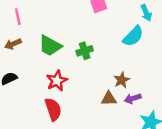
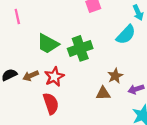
brown arrow: (13, 44) -> (31, 76), moved
green cross: (85, 51) -> (80, 48), size x1.5
purple arrow: (133, 99) -> (136, 89), moved

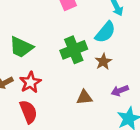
green cross: (80, 48) -> (74, 50), moved
brown star: (115, 76) -> (103, 62), moved

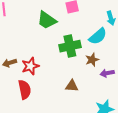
green trapezoid: (21, 47) -> (47, 20), moved
purple arrow: (120, 91) -> (107, 73), moved

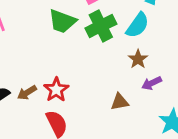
green cross: (70, 46) -> (101, 26), moved
purple arrow: (107, 73) -> (152, 83), moved

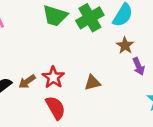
purple arrow: (152, 83) -> (139, 66), turned -84
brown triangle: (120, 102) -> (92, 83), moved

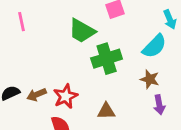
green cross: (90, 18) -> (107, 59), moved
brown star: (125, 46) -> (150, 79), turned -30

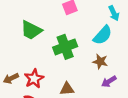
green trapezoid: (82, 31) -> (31, 30), moved
purple arrow: (159, 105) -> (109, 81), turned 72

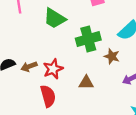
brown star: (100, 62) -> (112, 56), moved

